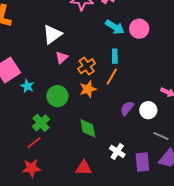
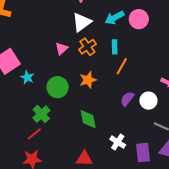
cyan arrow: (115, 27) -> (114, 18), turned 120
white triangle: (52, 34) -> (82, 22), moved
orange cross: (87, 66) -> (87, 47), moved
orange line: (112, 77) -> (122, 66), moved

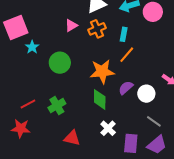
orange star: (88, 80) -> (102, 72), moved, size x1.4
green cross: (41, 114) -> (57, 106), moved
green diamond: (88, 119) -> (100, 99), moved

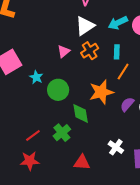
cyan star: (32, 47) -> (36, 77), moved
green diamond: (100, 99) -> (81, 113), moved

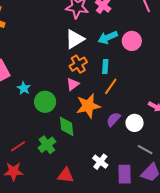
pink triangle: (64, 51) -> (73, 84), moved

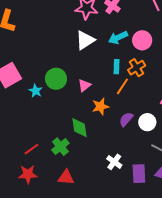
orange cross: (78, 64) -> (137, 68), moved
green circle: (45, 102) -> (56, 79), moved
orange star: (88, 106) -> (100, 107), size x0.7
red triangle: (66, 175) -> (66, 177), moved

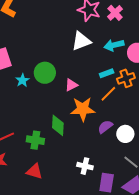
cyan rectangle: (116, 67) -> (107, 73), turned 56
orange star: (100, 107) -> (83, 109), size x1.4
green cross: (60, 147) -> (35, 140), turned 36
white cross: (114, 162) -> (85, 166), turned -35

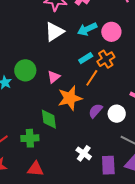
white cross: (85, 166) -> (84, 153), turned 35

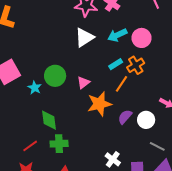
green diamond: (49, 119) -> (49, 120), moved

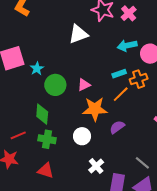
white triangle: (84, 37) -> (78, 34), moved
green circle: (55, 76) -> (55, 85), moved
cyan star: (35, 88) -> (37, 69), moved
white circle: (146, 120) -> (82, 136), moved

